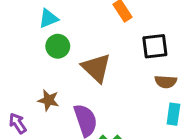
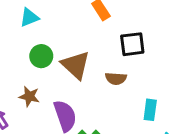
green circle: (58, 46) -> (41, 56), moved
brown semicircle: (166, 82) -> (116, 79), moved

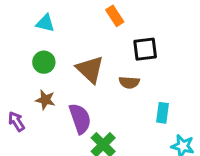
cyan triangle: (29, 17) -> (45, 23), turned 36
green circle: (41, 56) -> (44, 62), moved

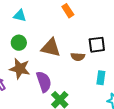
black square: (145, 49) -> (97, 45), moved
brown triangle: (90, 69) -> (51, 48), turned -30
brown star: (45, 100) -> (20, 69), size x1.5

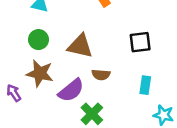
brown semicircle: (78, 57) -> (101, 75), moved
purple semicircle: (44, 82) -> (71, 90), turned 70

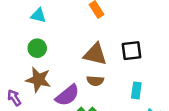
brown triangle: (80, 46) -> (95, 54), moved

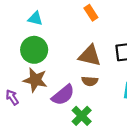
green circle: (37, 48) -> (34, 50), size x1.5

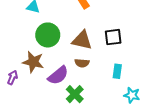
green circle: (34, 50) -> (48, 35), moved
purple arrow: (12, 97) -> (12, 78), turned 56

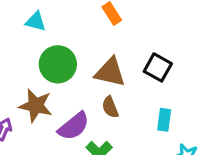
black square: (113, 37) -> (158, 67), turned 36
brown semicircle: (82, 63) -> (110, 107), turned 64

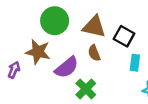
black square: (158, 67) -> (124, 36), moved

